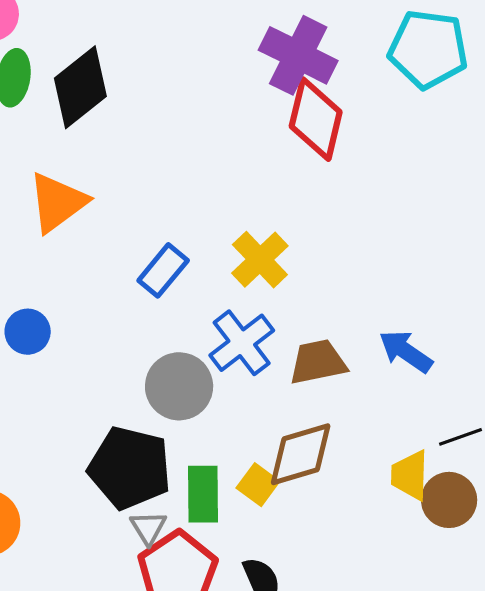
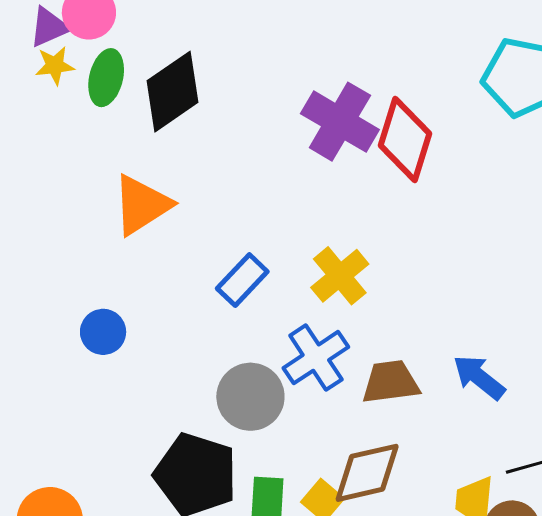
purple cross: (298, 55) -> (340, 122), moved

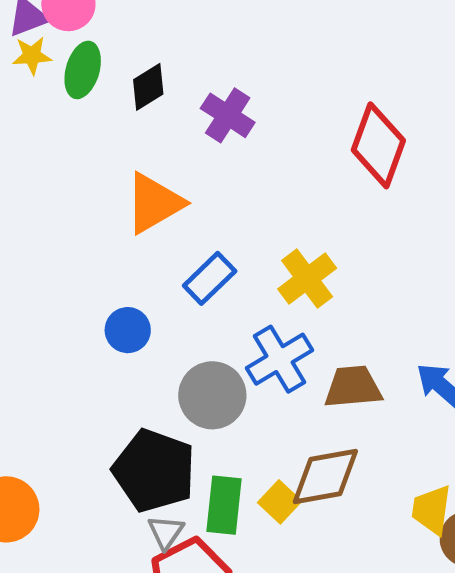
black diamond: (172, 92) -> (148, 87), size x0.6
purple cross: (340, 122) -> (228, 115), moved, size x0.7
orange triangle: (142, 205) -> (154, 203), moved
blue circle: (103, 332) -> (128, 330), moved

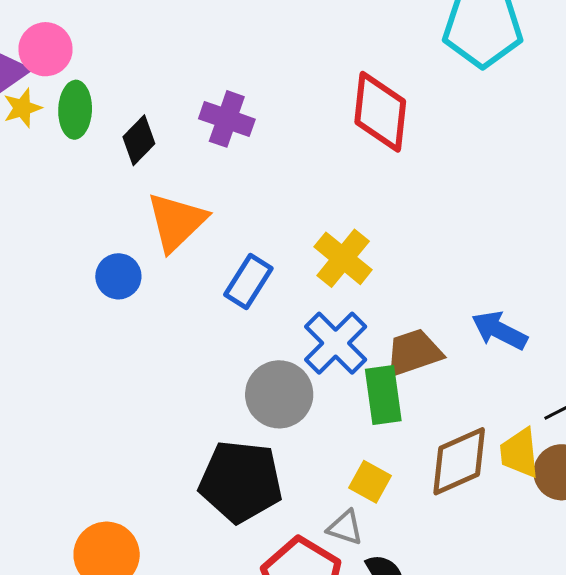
black diamond: (148, 87) -> (139, 140), moved
blue circle: (128, 330) -> (118, 276), moved
brown diamond: (325, 477) -> (459, 461), moved
green rectangle: (224, 505) -> (383, 395), moved
gray triangle: (166, 532) -> (345, 528), moved, turned -33

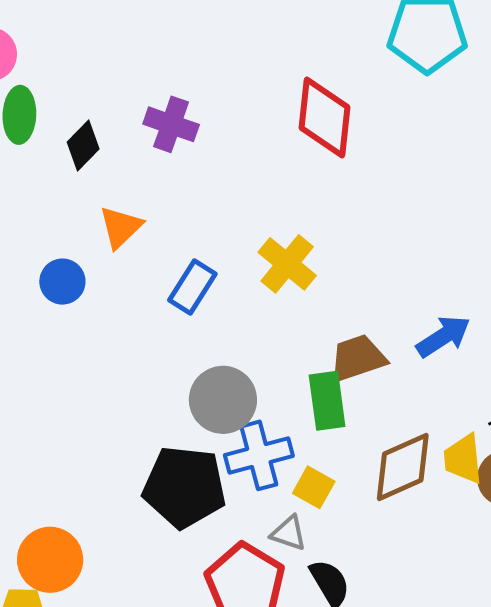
orange triangle: (176, 222) -> (121, 227), size x0.7
blue arrow: (499, 330) -> (443, 336), turned 120
blue cross: (336, 343) -> (259, 455), moved, turned 30

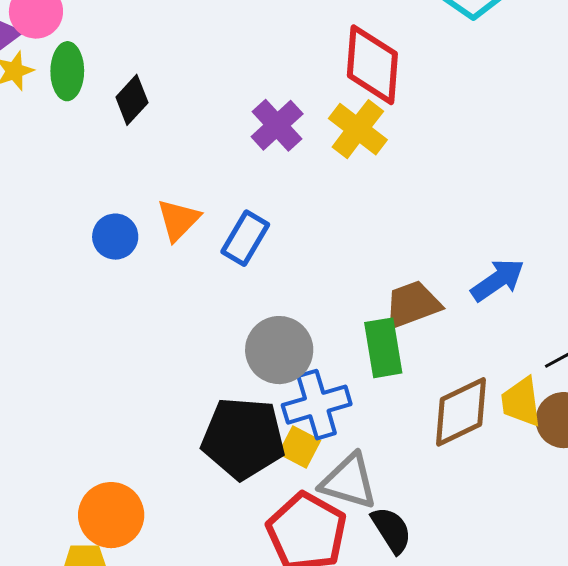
purple cross: (171, 124) -> (277, 125), moved, turned 30
orange triangle: (121, 227) -> (178, 220), moved
yellow cross: (287, 264) -> (358, 129), moved
yellow square: (314, 487) -> (299, 447), moved
gray triangle: (289, 533) -> (349, 481), size x1.6

